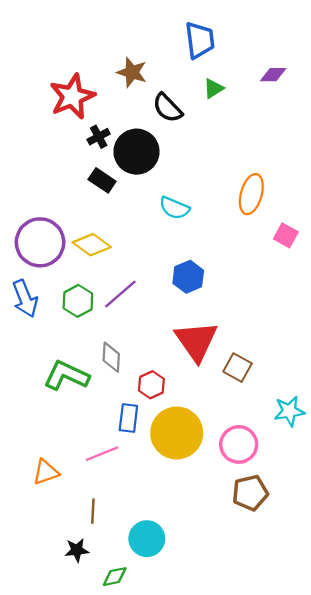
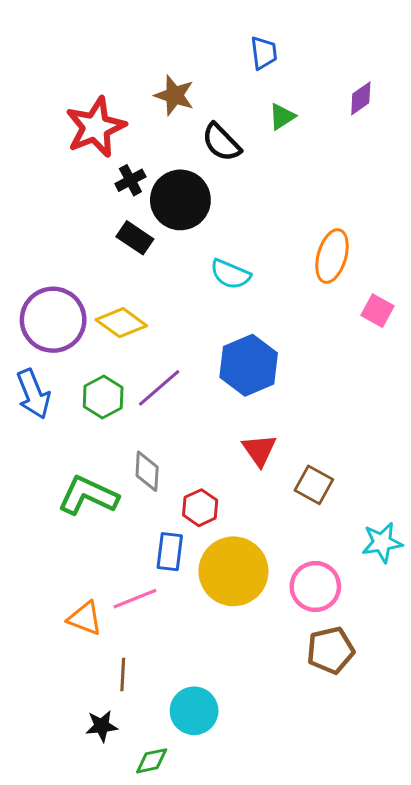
blue trapezoid: (200, 40) -> (264, 53), size x0.7
purple diamond: (273, 75) -> (361, 98), turned -35
blue hexagon: (188, 277) -> (249, 365), size x1.4
red triangle: (196, 341) -> (259, 450), size x0.6
orange triangle: (46, 472) -> (85, 618), moved, turned 40

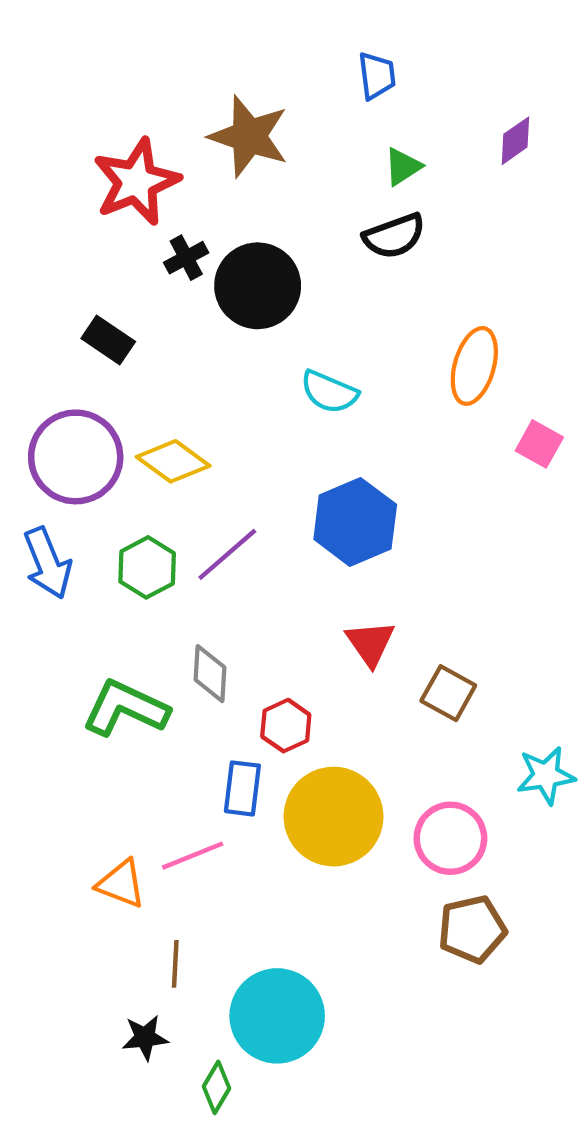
brown star: (174, 95) -> (249, 136), size x1.4
black semicircle: (221, 142) -> (394, 236), moved, turned -66
black rectangle: (135, 238) -> (108, 340), moved
cyan circle: (194, 711) -> (277, 1016), size x1.4
green diamond: (152, 761) -> (216, 1087), turned -48

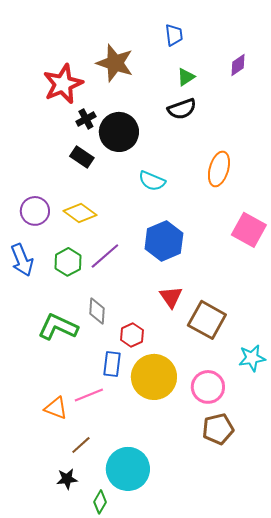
black rectangle: (108, 340) -> (82, 157), moved
pink square: (539, 444) -> (249, 230), moved, size x1.6
purple circle: (76, 457) -> (35, 211), size x0.7
brown square: (448, 693) -> (207, 320), size x1.5
brown line: (175, 964) -> (81, 445), turned 45

